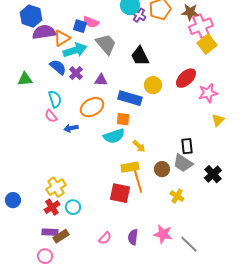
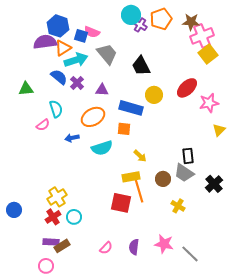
blue hexagon: (31, 16) -> (58, 26), moved
pink semicircle: (51, 116) -> (43, 125), moved, turned -88
cyan semicircle: (114, 136) -> (102, 148), moved

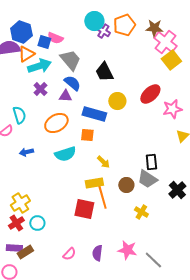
pink cross: (202, 36) -> (165, 42), turned -30
blue semicircle: (59, 77) -> (72, 83), moved
blue arrow: (72, 138) -> (26, 152), moved

